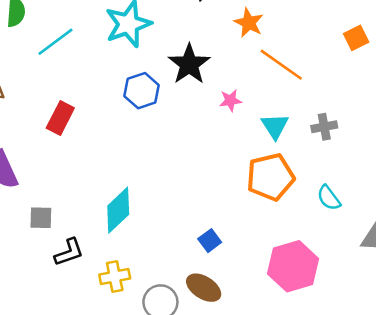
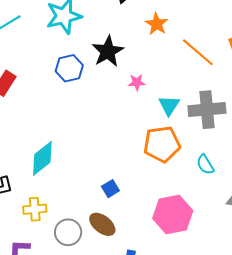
orange line: (281, 65) -> (198, 52), moved
gray cross: (324, 127) -> (207, 110), size x1.8

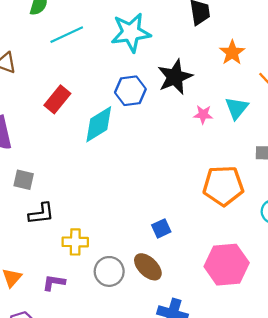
cyan triangle: (169, 105) -> (237, 108), moved
cyan diamond: (42, 158) -> (99, 124), moved

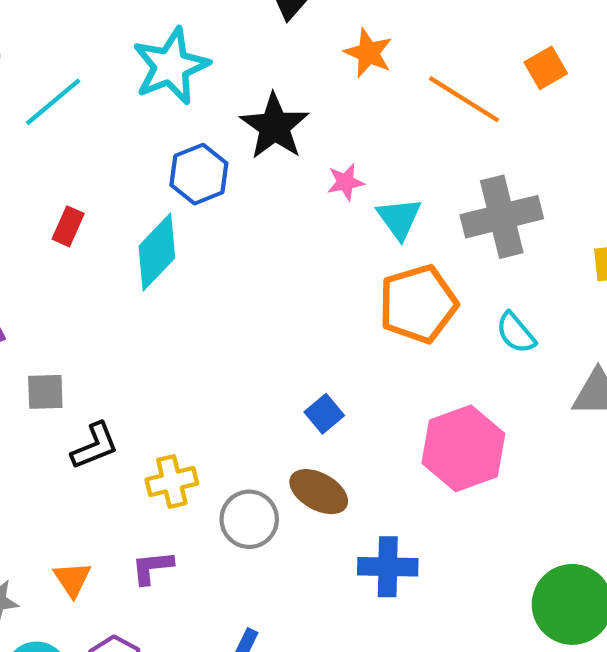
red rectangle: (57, 99) -> (68, 226), size x0.7
cyan triangle: (237, 108) -> (399, 218), moved

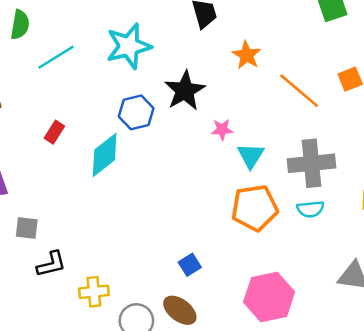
cyan semicircle: (516, 333) -> (310, 209), moved, turned -64

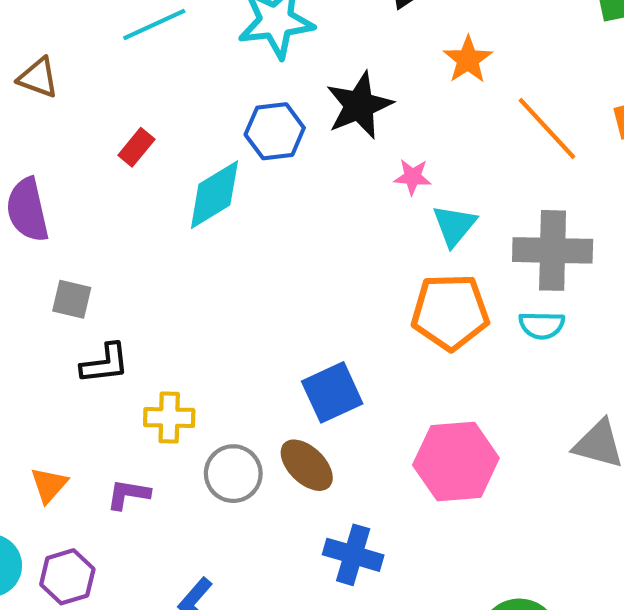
blue square: (190, 265) -> (332, 392), size x1.6

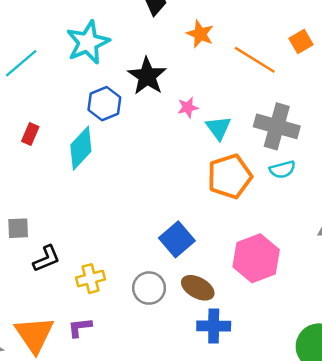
gray cross: (553, 250) -> (277, 126), turned 30
brown ellipse: (307, 465) -> (198, 288), moved
gray circle: (233, 474) -> (149, 288), moved
orange triangle: (49, 485) -> (34, 335), size x1.8

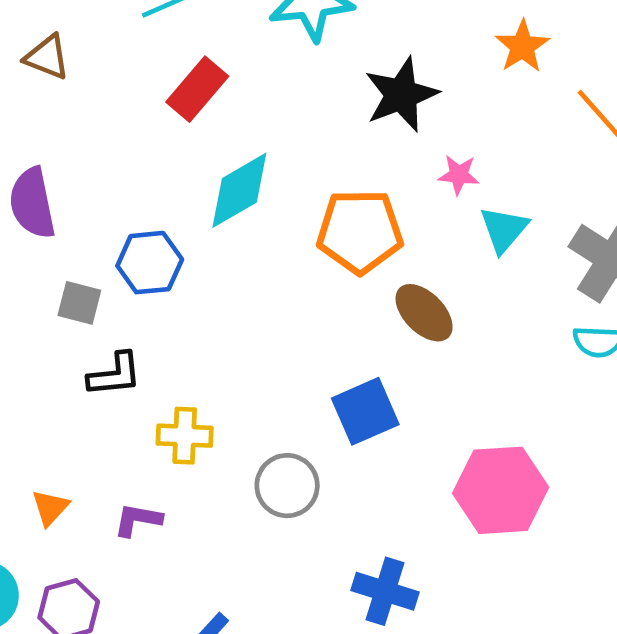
blue hexagon: (104, 104) -> (150, 263), moved
red rectangle: (30, 134) -> (197, 89), moved, size x1.5
orange pentagon: (230, 176) -> (360, 231), moved
brown ellipse: (198, 288) -> (424, 313), moved
orange triangle: (34, 335) -> (50, 508), size x0.5

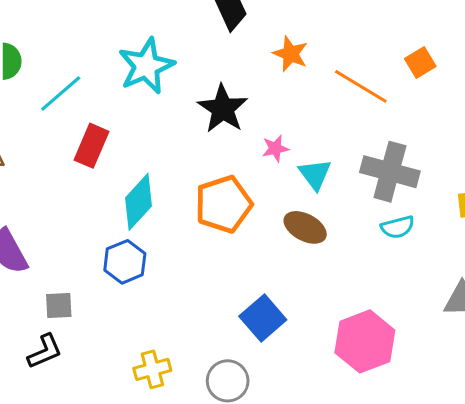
blue hexagon: (150, 263) -> (125, 262), moved
brown ellipse: (424, 313) -> (305, 227), moved
black L-shape: (115, 375) -> (45, 351), moved

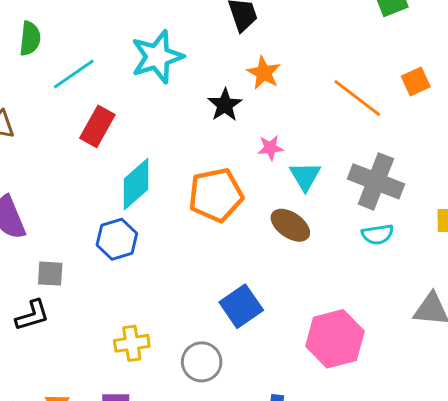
orange star: (290, 54) -> (264, 73), moved
black star: (223, 109) -> (225, 105), size x0.7

